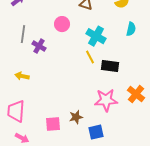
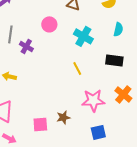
yellow line: (90, 57) -> (77, 68), moved
black rectangle: (110, 66) -> (114, 60), moved
blue square: (96, 132) -> (98, 132), moved

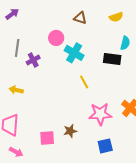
cyan cross: (83, 36) -> (74, 53), moved
purple cross: (26, 46) -> (33, 60), turned 32
black rectangle: (114, 60) -> (112, 59), moved

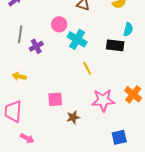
pink square: (47, 138) -> (55, 99), moved
blue square: (105, 146) -> (119, 137), moved
pink arrow: (16, 152) -> (27, 138), moved

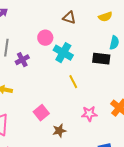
pink square: (55, 99) -> (41, 113), turned -35
pink star: (103, 100) -> (89, 114), size x0.7

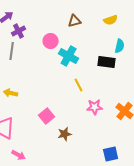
brown triangle: (69, 18) -> (75, 21), turned -32
purple cross: (22, 60) -> (19, 31), moved
pink star: (89, 114) -> (95, 107), moved

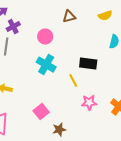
cyan cross: (69, 56) -> (46, 65), moved
black rectangle: (107, 62) -> (88, 64), moved

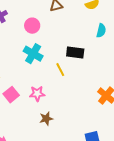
pink star: (89, 103) -> (37, 94), moved
pink square: (41, 112) -> (11, 95), moved

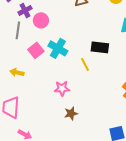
pink circle: (32, 26) -> (41, 20), moved
pink square: (11, 95) -> (36, 50), moved

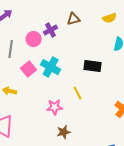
purple cross: (25, 10) -> (51, 30), moved
yellow line: (85, 64) -> (78, 93), moved

